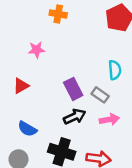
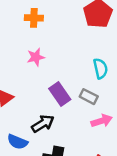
pink star: (36, 50) -> (36, 57), moved
black arrow: (75, 117) -> (43, 124), moved

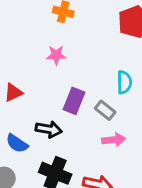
purple rectangle: (60, 94) -> (74, 101), turned 45
black arrow: (43, 124) -> (49, 129), turned 30

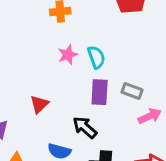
cyan semicircle: (124, 82) -> (96, 57), moved
black arrow: (49, 129) -> (85, 127), turned -130

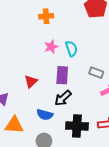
purple rectangle: (100, 92) -> (62, 75), moved
black arrow: (85, 127) -> (63, 98), turned -84

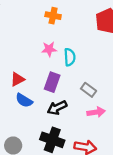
black arrow: (63, 98) -> (57, 108), moved
blue semicircle: (45, 115) -> (24, 100), moved

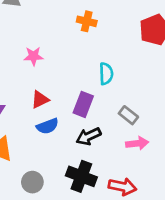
pink star: (49, 49) -> (34, 56), moved
blue semicircle: (24, 100) -> (48, 126), turned -54

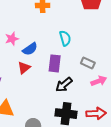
blue semicircle: (48, 126) -> (30, 49), moved

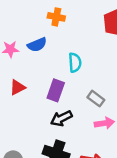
blue semicircle: (30, 49) -> (37, 45), moved

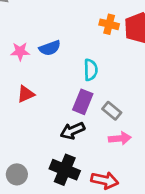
orange cross: (56, 17) -> (109, 24), moved
purple rectangle: (56, 90) -> (83, 102), moved

